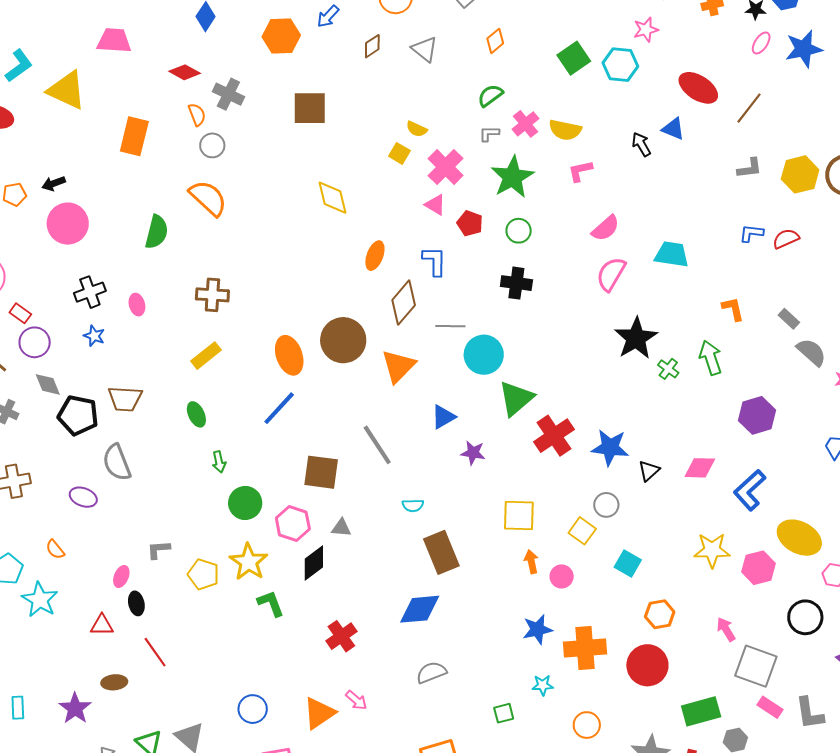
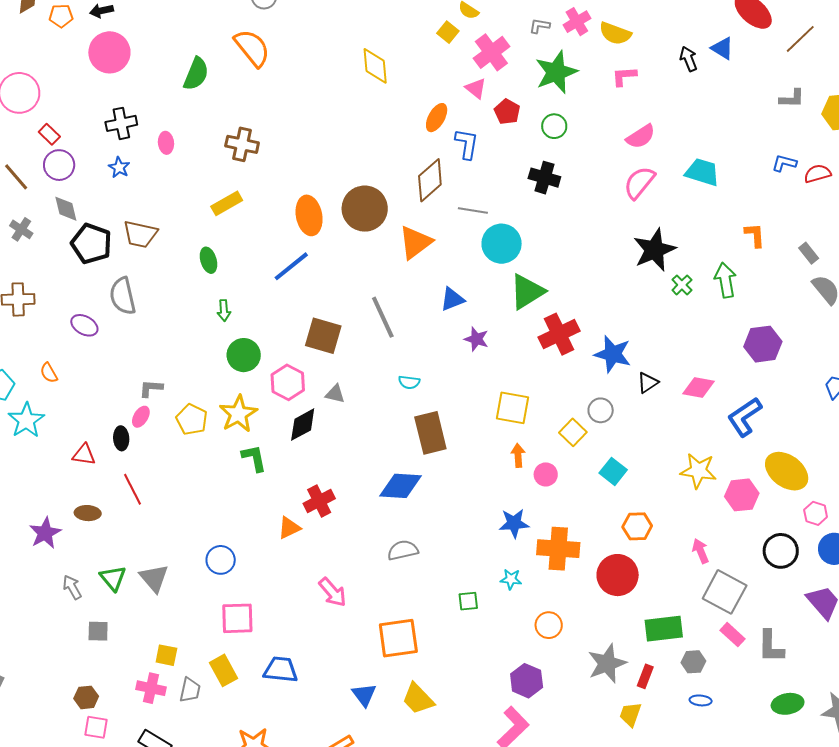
orange ellipse: (375, 256) -> (437, 118), moved
pink ellipse: (121, 576) -> (141, 417), moved
pink arrow: (356, 700) -> (333, 592), moved, size x1.4
orange triangle: (319, 713) -> (289, 528), moved, size x0.7

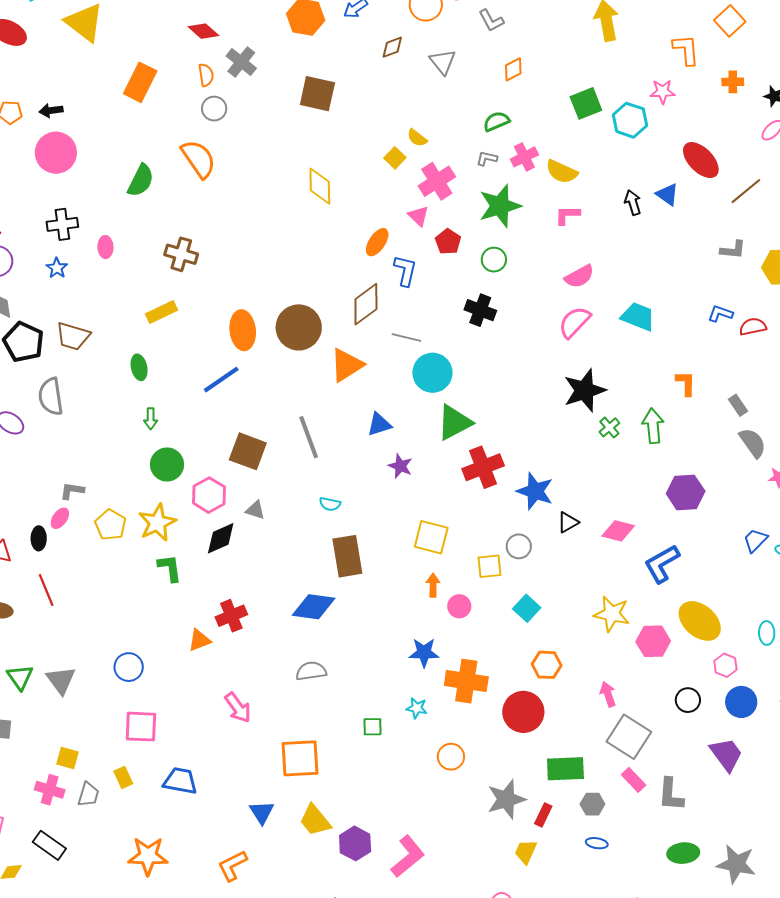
yellow square: (573, 432) -> (489, 566), turned 36
black circle: (781, 551) -> (688, 700), size x0.7
yellow rectangle: (223, 670) -> (123, 777), size x0.7
purple hexagon: (527, 681) -> (355, 843), moved

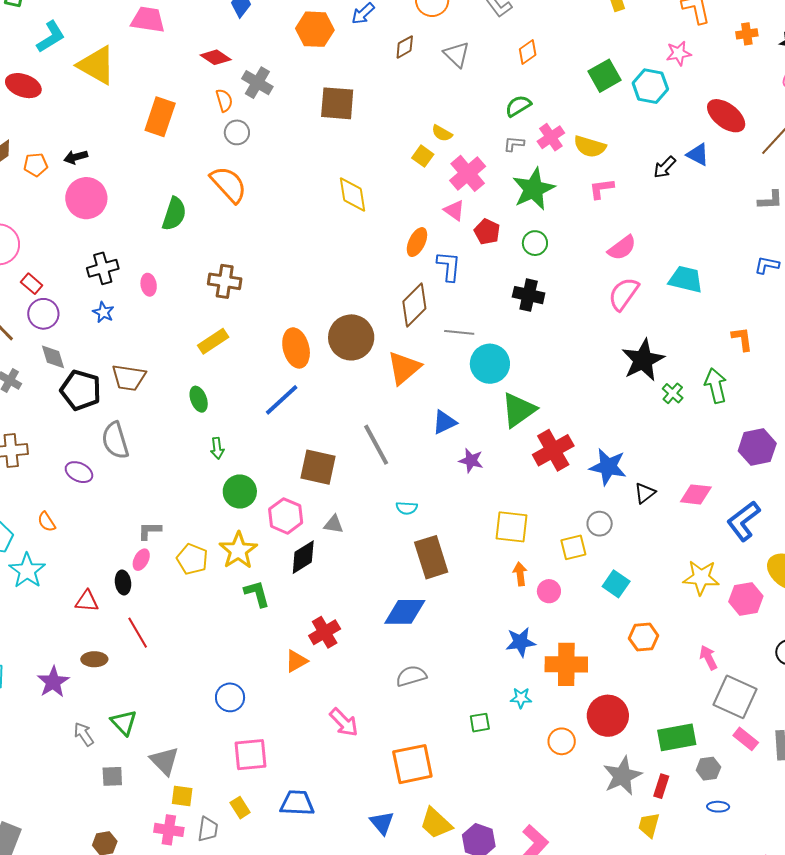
black arrow: (633, 202) -> (665, 167), turned -110
gray triangle: (61, 680) -> (164, 761), moved
red circle: (523, 712) -> (608, 716), moved

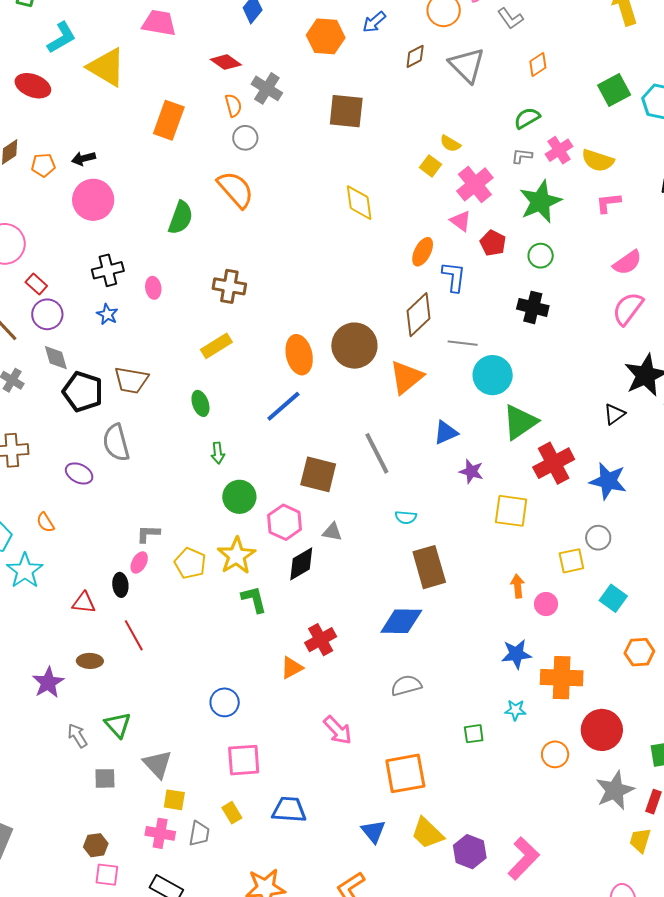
gray triangle: (457, 54) -> (467, 65), size x1.4
black triangle: (645, 493) -> (614, 414), moved
yellow square: (512, 527) -> (511, 511), moved

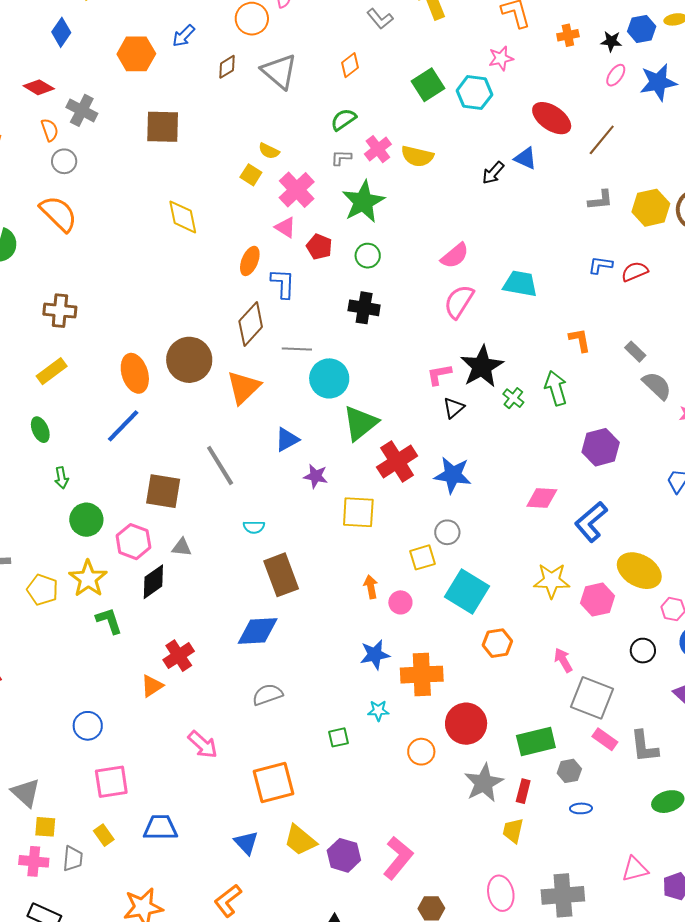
gray L-shape: (510, 19) -> (380, 19), moved
pink L-shape: (608, 203) -> (439, 374), moved
cyan square: (613, 598) -> (467, 591), size x1.6

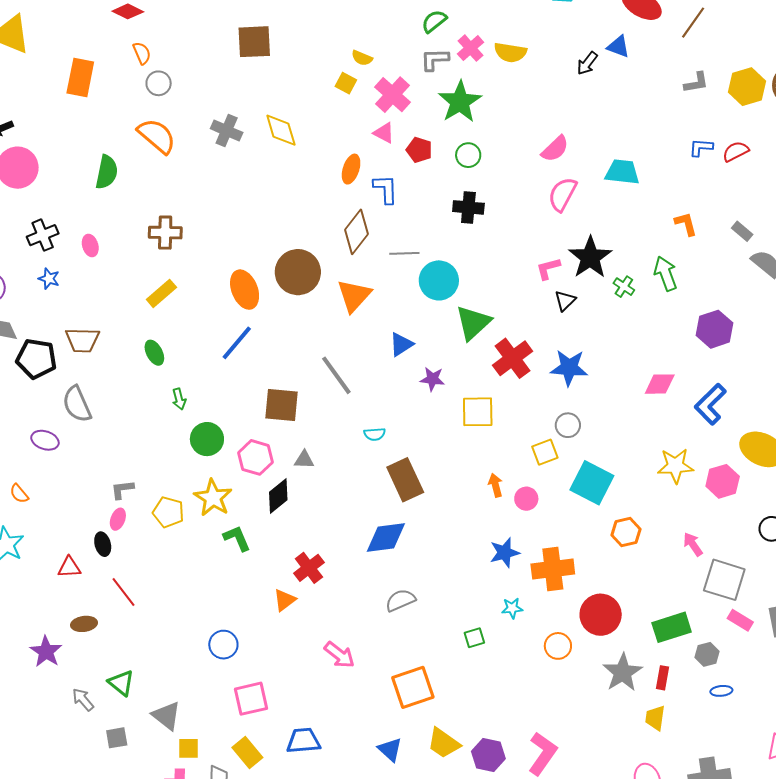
gray cross: (82, 110) -> (227, 131), moved
gray L-shape: (341, 158) -> (435, 59), size x1.4
yellow rectangle: (104, 835) -> (247, 752), size x1.4

